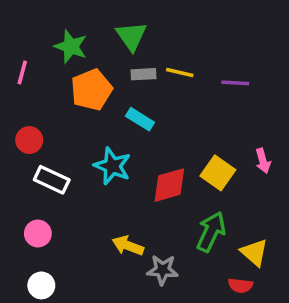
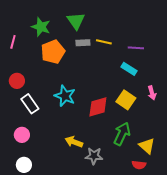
cyan rectangle: (140, 119) -> (129, 69), moved
white rectangle: (52, 180) -> (30, 104), turned 30

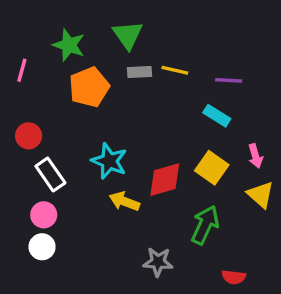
pink circle: (22, 135) -> (44, 215), moved
yellow arrow: (74, 142) -> (124, 201), moved
yellow triangle: (147, 146) -> (261, 195), moved
white circle: (24, 165) -> (42, 247), moved

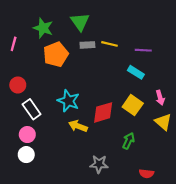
green arrow: (205, 225) -> (128, 141), size x0.7

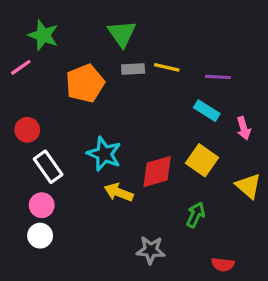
green star: (43, 28) -> (43, 35), moved
pink line: (14, 44) -> (21, 67), turned 40
pink arrow: (160, 98) -> (244, 128), moved

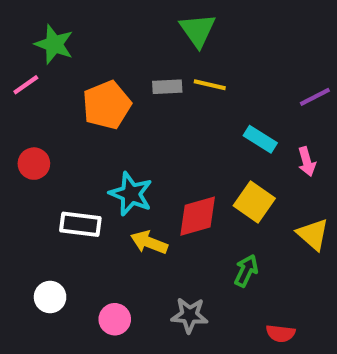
green triangle: (122, 34) -> (198, 30), moved
purple line: (218, 77) -> (315, 97), moved, turned -30
white rectangle: (48, 167) -> (80, 224), moved, turned -48
pink circle: (42, 205) -> (115, 319), moved

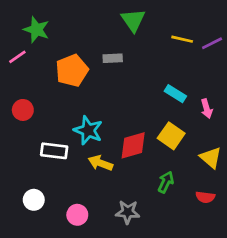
yellow line: (210, 85) -> (182, 39), moved
purple line: (315, 97) -> (212, 43), moved
red semicircle: (281, 333) -> (205, 197), moved

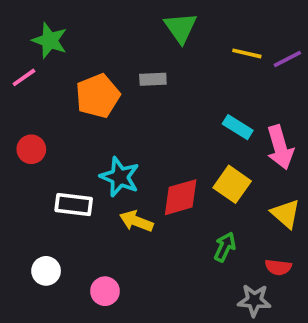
pink arrow: (207, 109) -> (280, 147), size x1.6
gray star: (128, 212) -> (254, 300), moved

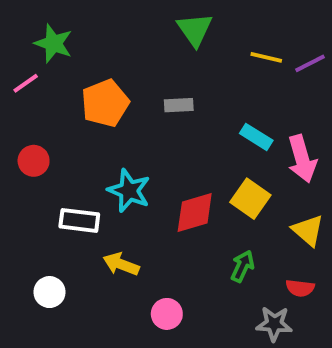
gray rectangle: (153, 79) -> (179, 105), moved
yellow arrow: (136, 221) -> (121, 264), moved
pink circle: (105, 291) -> (167, 314), moved

